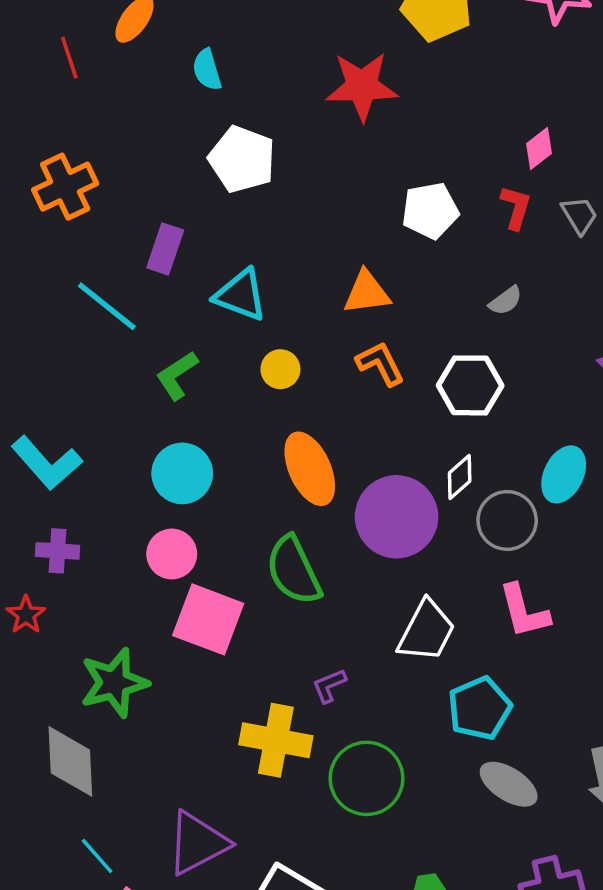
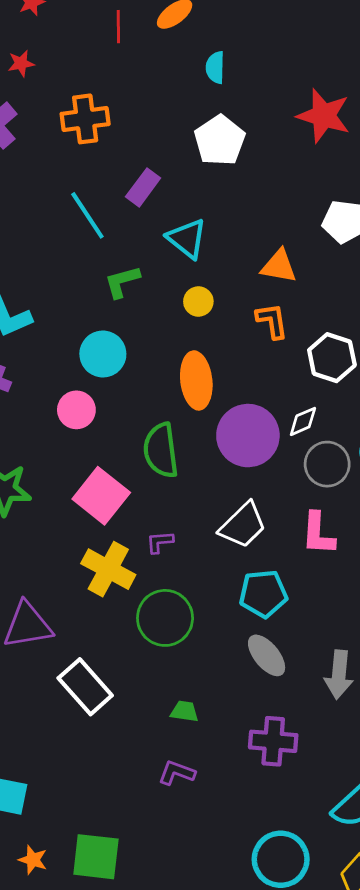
pink square: (208, 619) -> (101, 496), moved

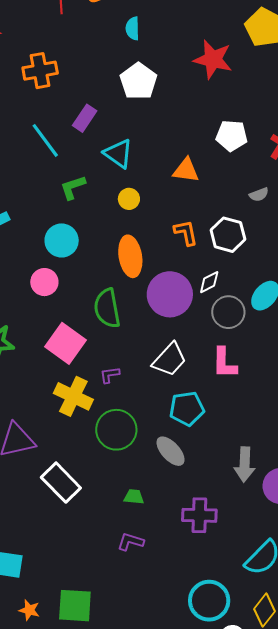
orange L-shape: (272, 321) -> (186, 233), moved
gray ellipse: (267, 655) -> (171, 451), moved

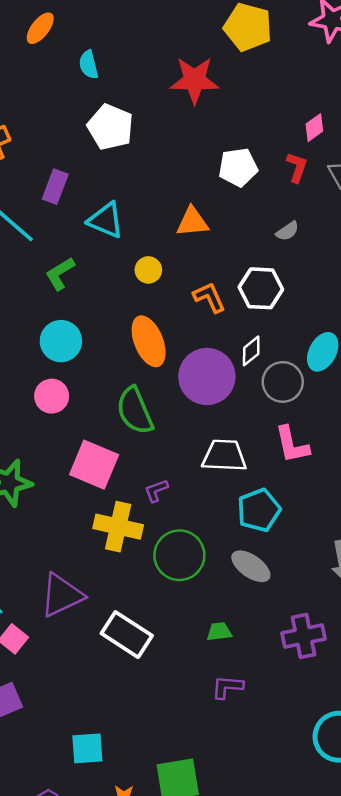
yellow circle: (129, 199) -> (148, 270), moved
white trapezoid: (169, 360) -> (224, 456), turned -117

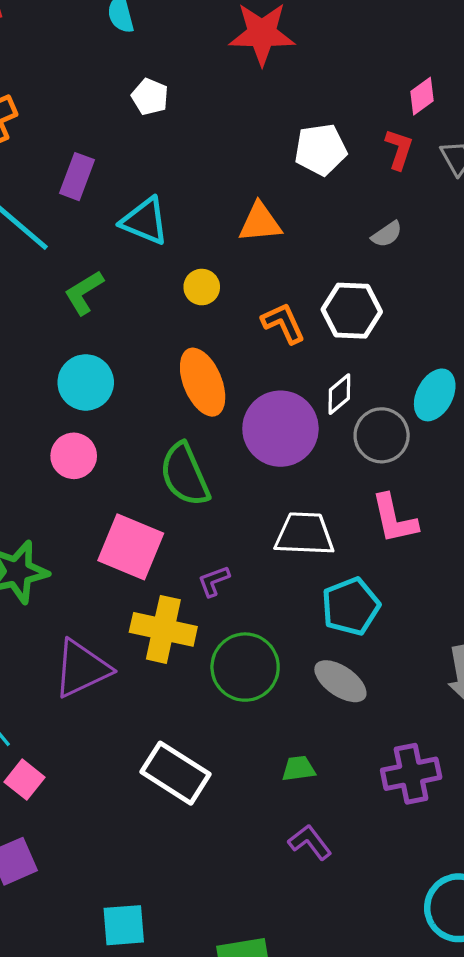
white pentagon: (110, 127) -> (150, 97), size x0.6
purple triangle: (62, 595) -> (82, 669), moved
purple L-shape: (227, 687) -> (310, 842), turned 48

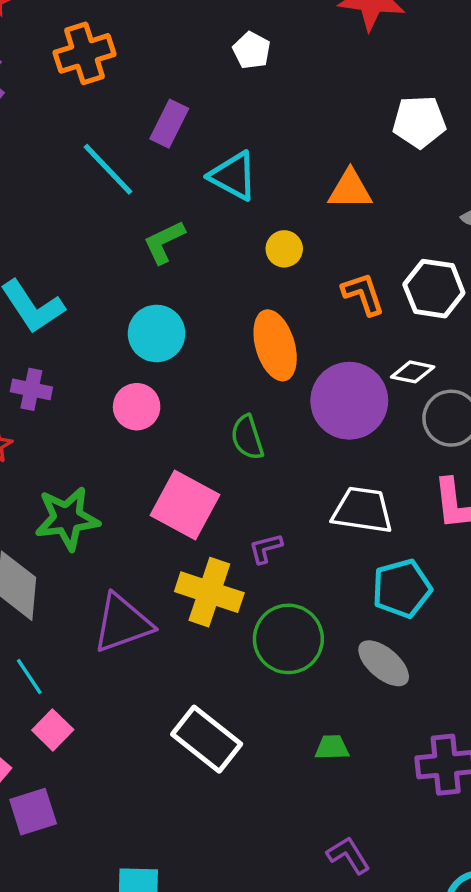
white diamond: (339, 394) -> (413, 372), turned 45
green semicircle: (185, 475) -> (247, 437), size x0.7
purple L-shape: (310, 842) -> (348, 855), moved

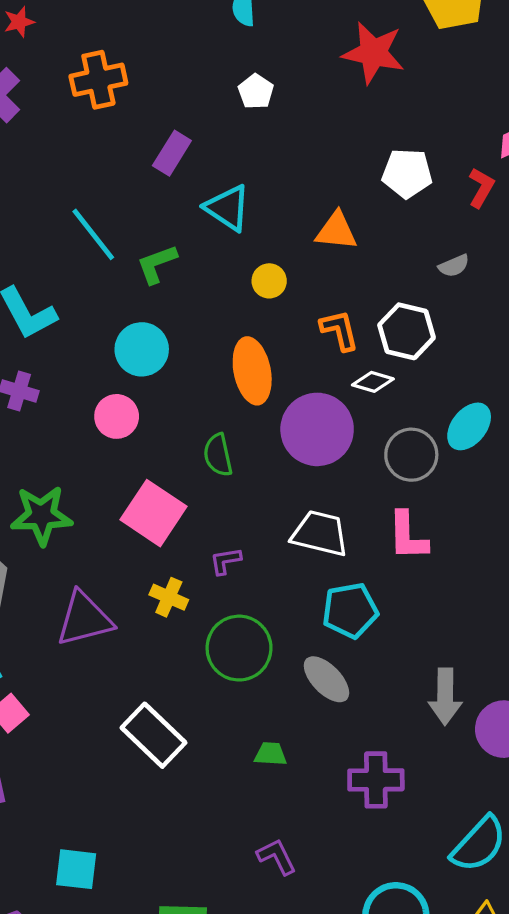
cyan line: (108, 169) -> (93, 234), moved
white diamond: (413, 372) -> (373, 382), moved
yellow cross: (209, 592) -> (169, 597), size x0.6

